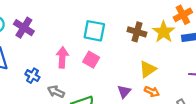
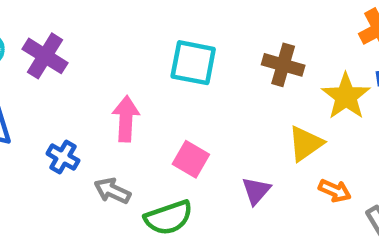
yellow star: (164, 32) -> (346, 96), moved
pink square: (91, 60) -> (191, 159), moved
orange arrow: (152, 92) -> (335, 191), moved

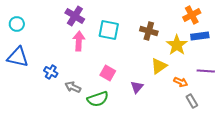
purple cross: (45, 56) -> (75, 16), moved
pink arrow: (126, 119) -> (79, 41), moved
orange arrow: (335, 191) -> (181, 82), moved

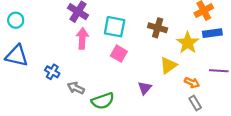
pink square: (108, 73) -> (119, 54), moved
gray rectangle: (192, 101) -> (195, 103), moved

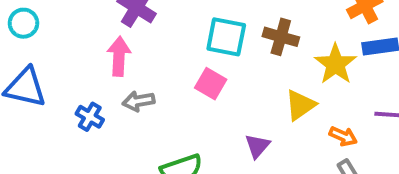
cyan square: (115, 27) -> (226, 37), moved
pink arrow: (82, 39) -> (119, 56), moved
gray arrow: (76, 88) -> (138, 101), moved, turned -35

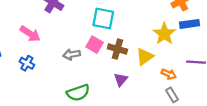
brown cross: (281, 37) -> (117, 49), moved
pink arrow: (119, 56) -> (30, 34), moved, turned 120
gray arrow: (138, 101) -> (72, 54), moved

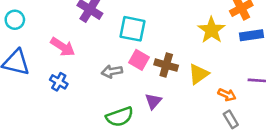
cyan square: (103, 18) -> (133, 29), moved
yellow star: (164, 34) -> (211, 30), moved
purple triangle: (121, 80) -> (153, 101), moved

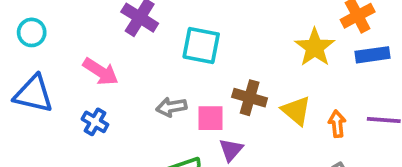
pink square: (139, 60) -> (210, 118), moved, turned -30
yellow triangle: (199, 74) -> (296, 111), turned -45
orange arrow: (227, 95) -> (337, 124), moved, turned -120

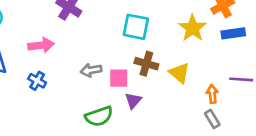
cyan square: (201, 46) -> (136, 27), moved
pink arrow: (101, 72) -> (41, 45), turned -40
orange arrow: (337, 124) -> (212, 94), moved

